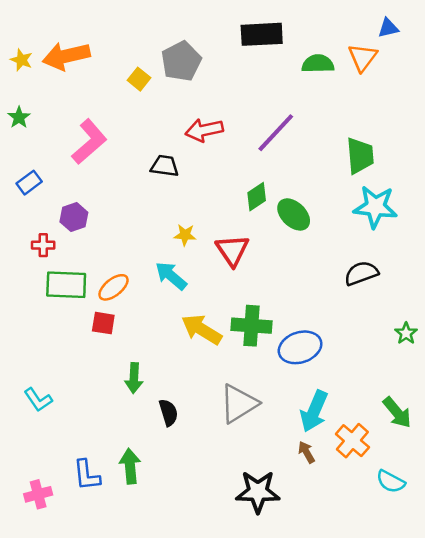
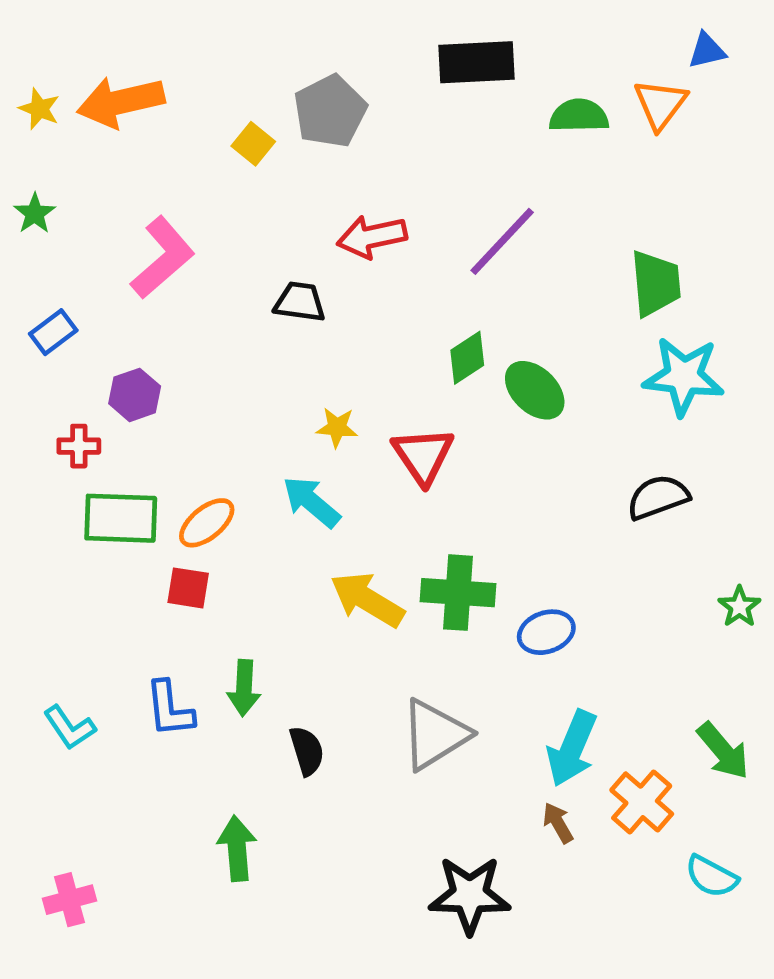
blue ellipse: (300, 347) -> (546, 632), size x0.7
blue L-shape: (87, 475) -> (170, 709), moved

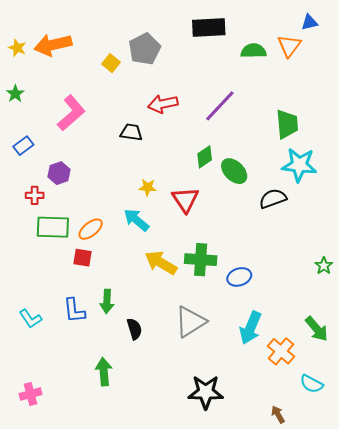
black semicircle: (658, 497) -> (273, 199), moved
brown arrow: (558, 823) -> (278, 414), moved

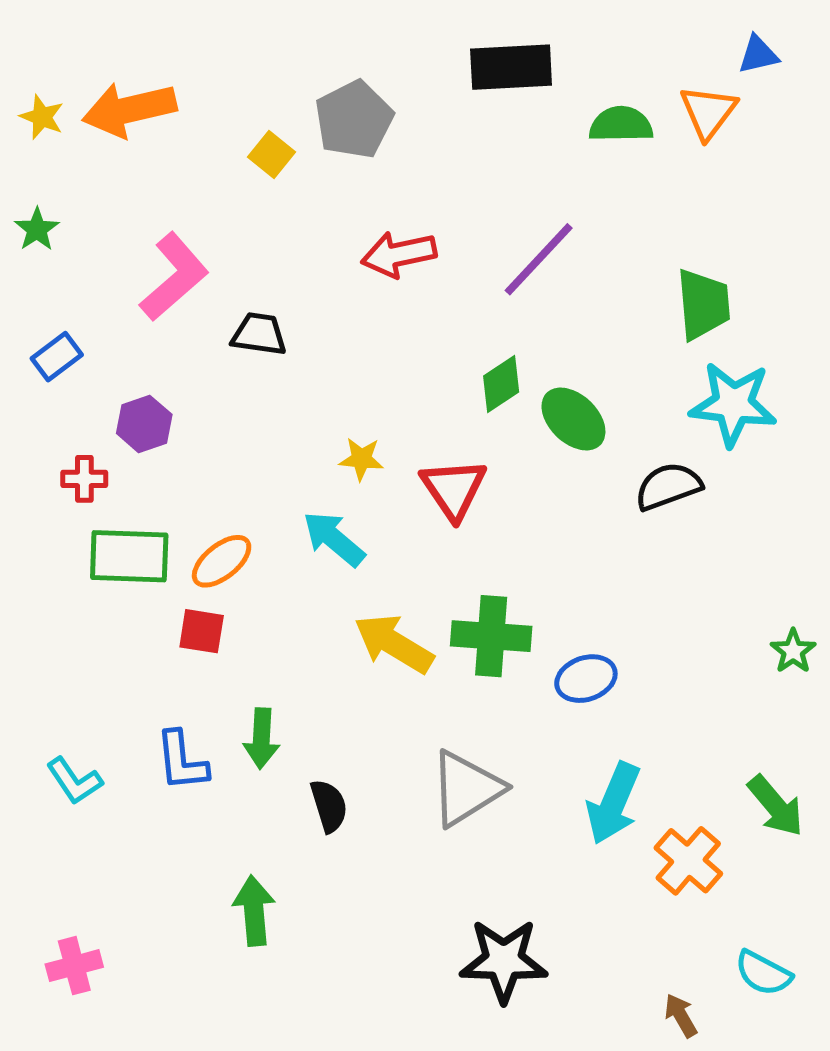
black trapezoid: (131, 132) -> (259, 334), moved
cyan semicircle: (312, 384) -> (763, 973), moved

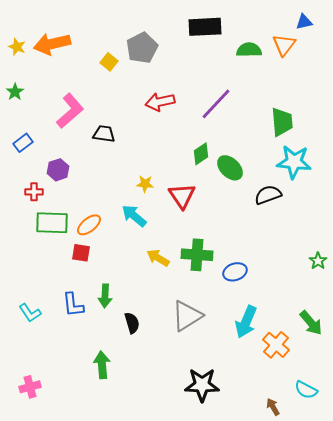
yellow arrow: (394, 644) -> (158, 258), size x0.7

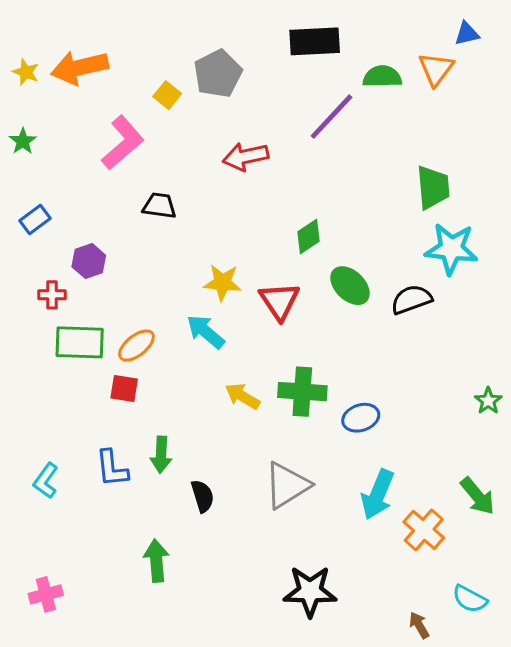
purple line: (216, 104) -> (332, 117), moved
pink L-shape: (70, 111) -> (123, 143), moved
green ellipse: (230, 168) -> (350, 286), moved
yellow star: (145, 184) -> (222, 283), size x1.4
cyan L-shape: (30, 313) -> (46, 481), turned 70

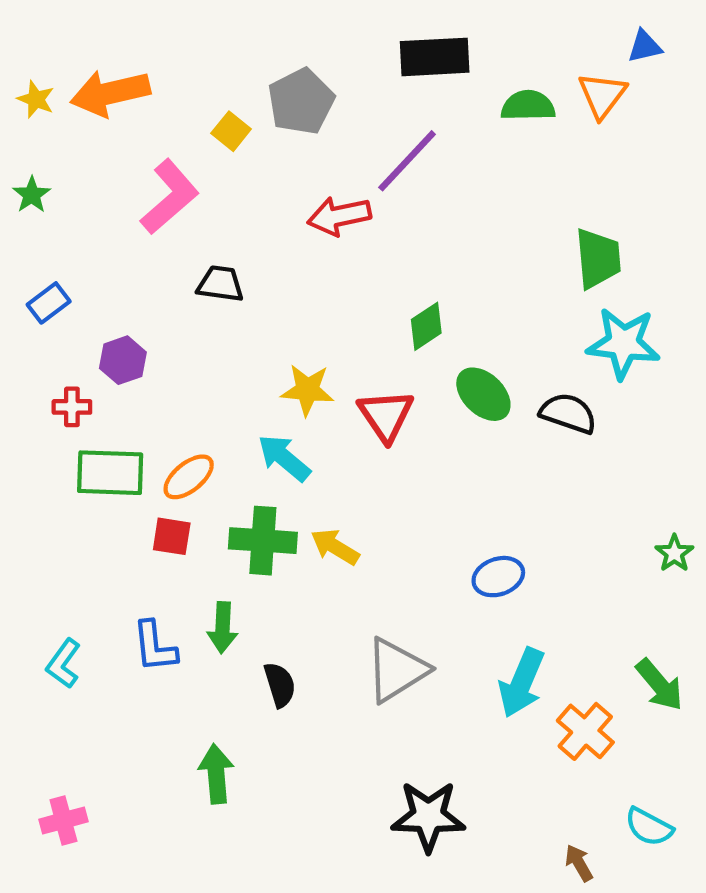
purple line: (332, 117) -> (407, 161), moved
black semicircle: (411, 299) -> (568, 413), turned 39
green cross: (302, 392) -> (263, 541), moved

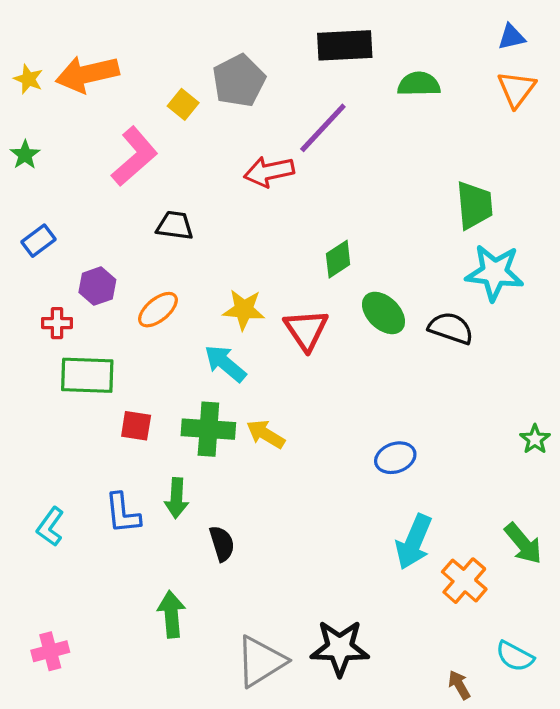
orange triangle: (602, 95) -> (516, 89), moved
orange ellipse: (189, 477) -> (158, 310), moved
gray triangle: (396, 670) -> (261, 661), moved

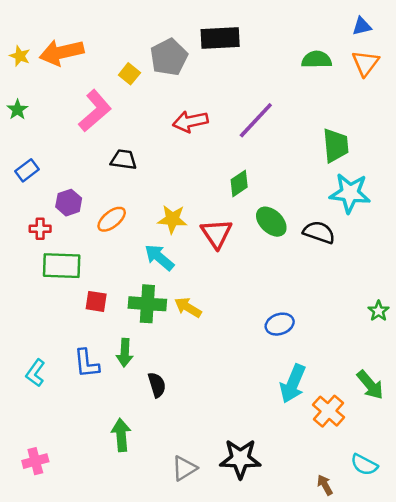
black rectangle: (345, 45) -> (220, 38), moved
green semicircle: (419, 84) -> (317, 60), moved
purple line: (323, 128) -> (256, 120), moved
gray triangle: (261, 661) -> (184, 468), size x0.7

